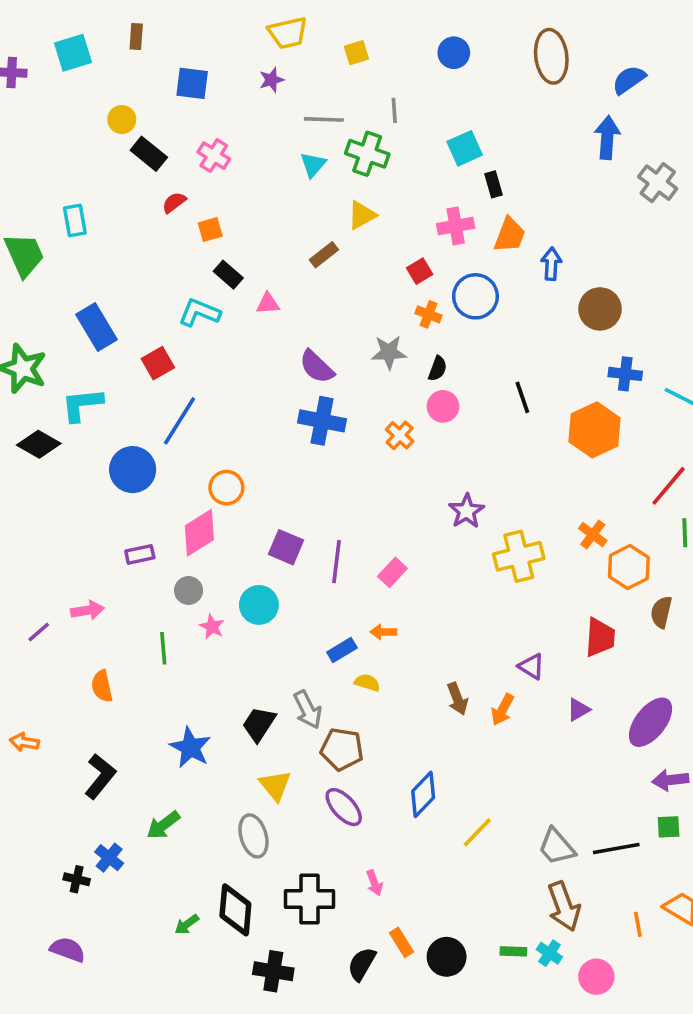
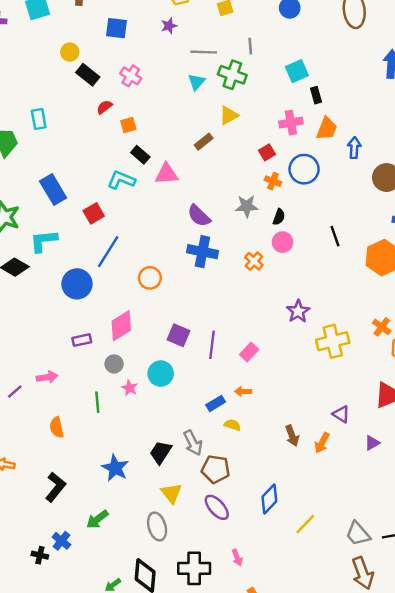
pink triangle: (268, 304) -> (167, 174), size x1.5
orange circle: (226, 488) -> (150, 278), moved

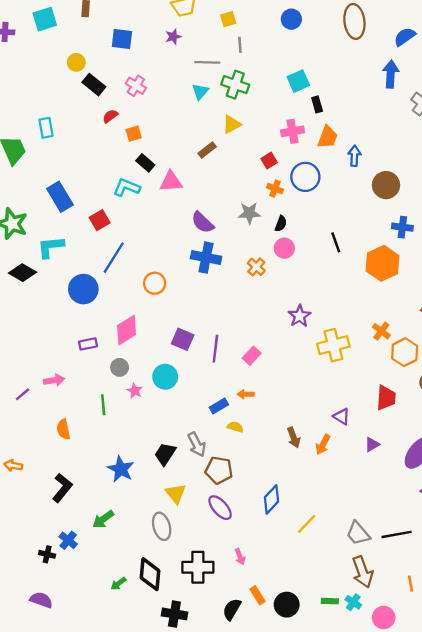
gray line: (250, 46) -> (240, 45), moved

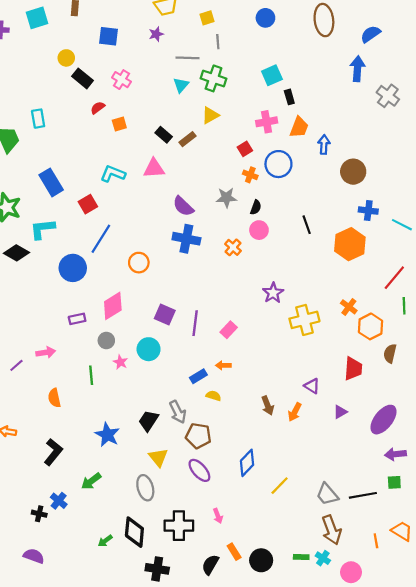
black rectangle: (145, 163) -> (164, 135), moved

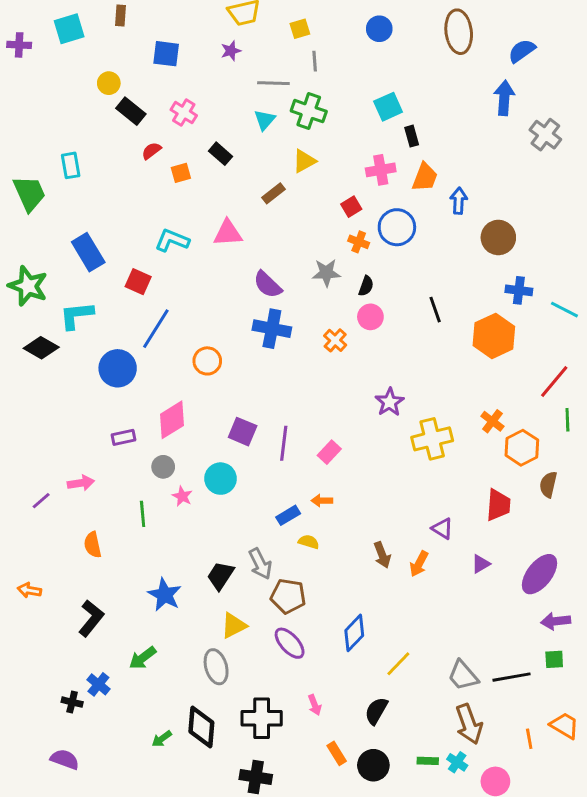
black rectangle: (164, 135) -> (220, 154), moved
red square: (88, 204) -> (138, 282), turned -36
yellow triangle: (158, 457) -> (234, 626), turned 42
black semicircle: (210, 565) -> (376, 711), moved
black cross: (157, 569) -> (256, 777), moved

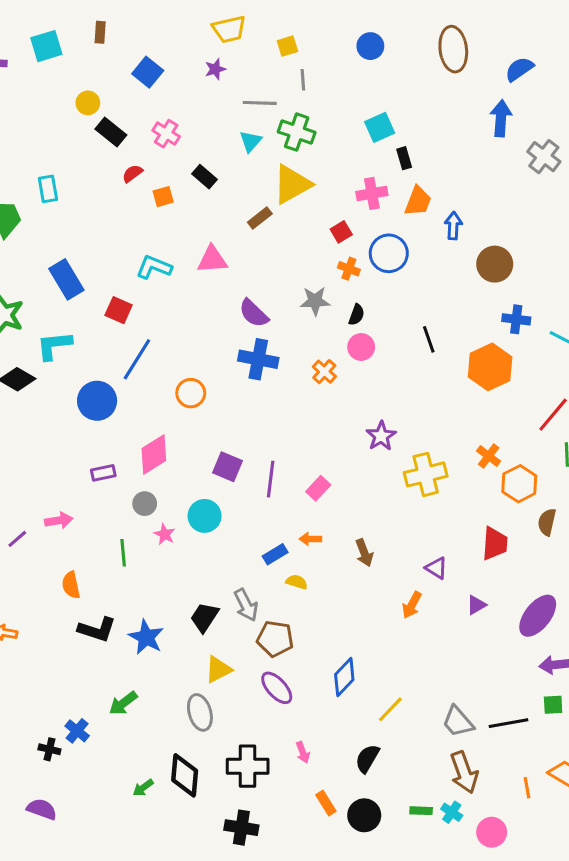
blue square: (166, 54) -> (148, 72), turned 32
yellow triangle: (304, 161) -> (292, 184), size x1.6
brown arrow: (382, 555) -> (364, 553), moved
black L-shape: (91, 618) -> (97, 630), moved, turned 69

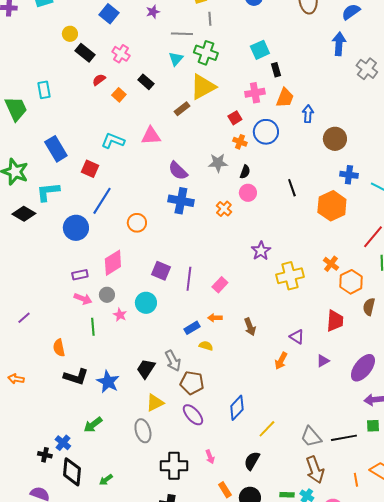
orange square: (163, 197) -> (119, 95), turned -32
pink arrow: (59, 521) -> (83, 299), moved, turned 30
black diamond: (185, 775) -> (72, 472), moved

